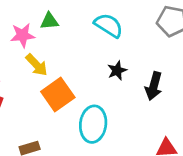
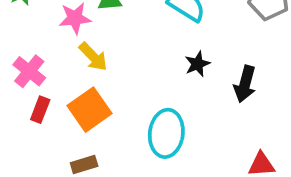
orange square: (58, 95) -> (90, 110), moved

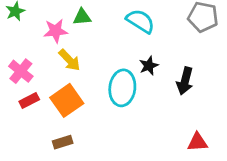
red rectangle: (40, 110) -> (29, 100), turned 42
cyan ellipse: (166, 133) -> (122, 88), moved

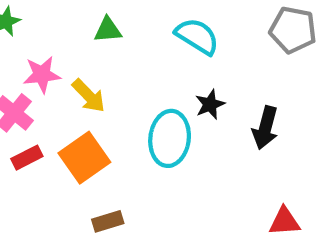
pink star: (56, 31) -> (42, 75), moved
brown rectangle: (63, 142) -> (108, 221), moved

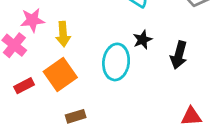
yellow arrow: (89, 96) -> (63, 34), turned 40
red rectangle: (27, 158) -> (24, 86), moved

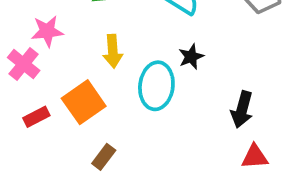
yellow arrow: (63, 34) -> (113, 51), moved
black arrow: (179, 55) -> (242, 109), moved
brown rectangle: (76, 116) -> (104, 157), turned -36

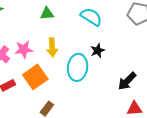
pink star: (47, 31) -> (24, 49), moved
black arrow: (242, 109) -> (127, 81), turned 30

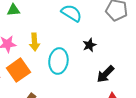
green triangle: (47, 14) -> (13, 10), moved
black star: (98, 51) -> (89, 45), moved

